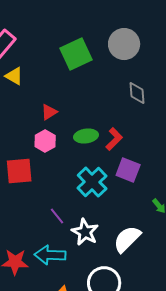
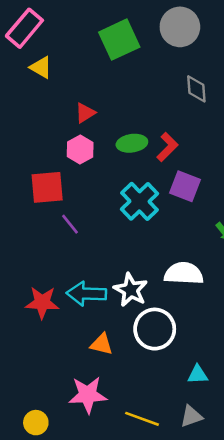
purple line: (57, 216) -> (70, 224), moved
white star: (85, 232) -> (131, 290), moved
white semicircle: (127, 239) -> (184, 273), turned 48

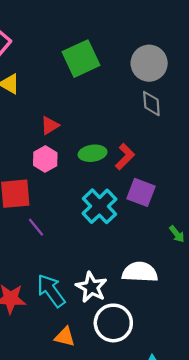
gray circle: (180, 27) -> (149, 63), moved
cyan arrow: (86, 294) -> (51, 291), turned 52

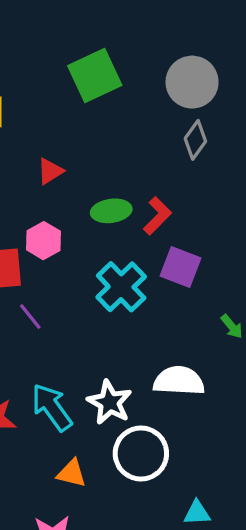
gray diamond: (151, 104) -> (195, 140), turned 40
pink hexagon: (45, 159) -> (44, 241), moved

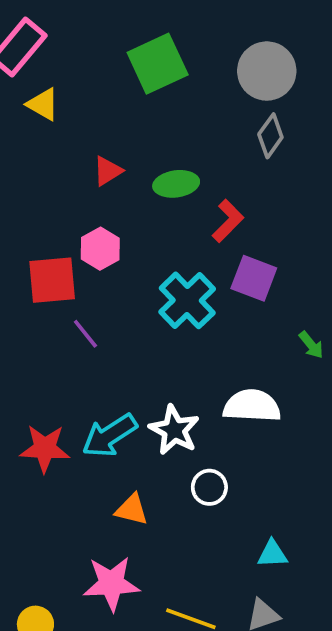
green ellipse: (111, 211) -> (176, 184), moved
cyan arrow: (52, 407) -> (109, 435), turned -87
white circle: (141, 454) -> (209, 487), size x0.6

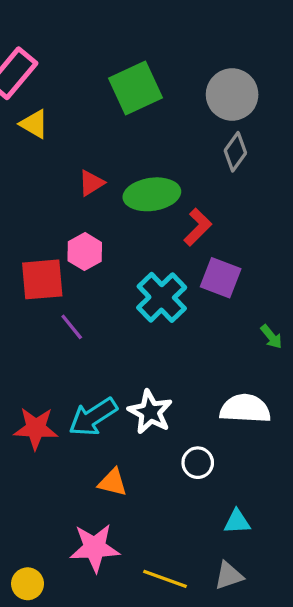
green ellipse: (176, 184) -> (152, 194), size x1.4
white semicircle: (252, 406) -> (245, 409), moved
white circle: (209, 487) -> (198, 463), moved

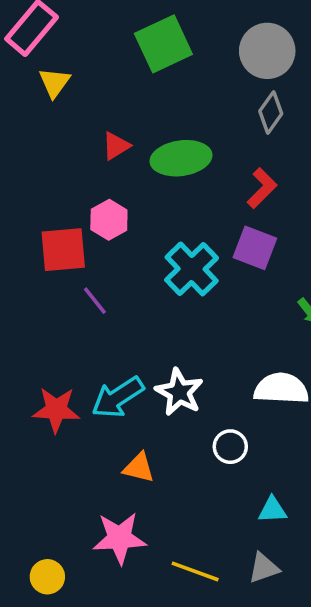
yellow triangle: (34, 124) -> (54, 83), turned 36
red L-shape: (198, 227) -> (262, 188), moved

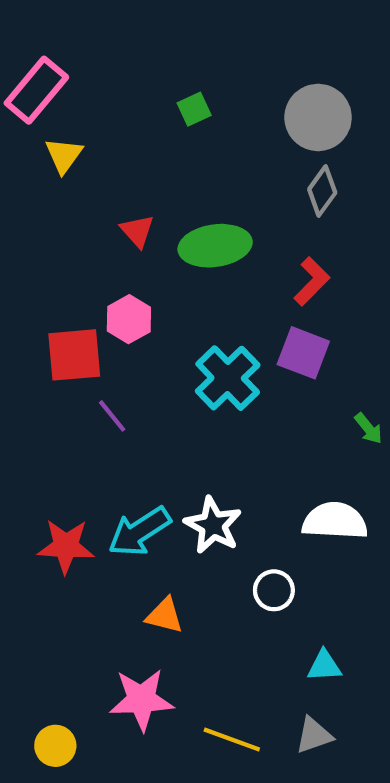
green square: (163, 44) -> (194, 109), size x0.5
red triangle: (116, 146) -> (137, 231), turned -40

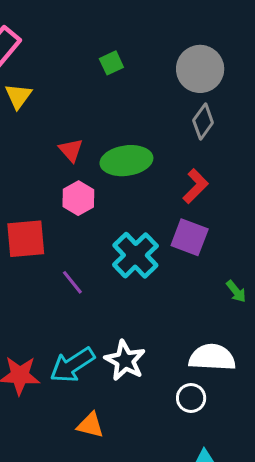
pink hexagon: (129, 319) -> (78, 198), moved
purple line: (112, 416) -> (72, 282), moved
white circle: (274, 590) -> (191, 398), moved

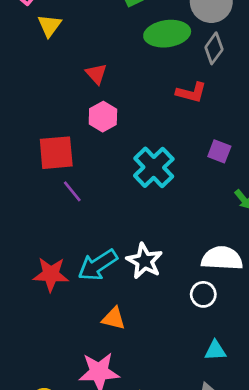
green ellipse: (126, 161) -> (167, 34), moved
red L-shape: (196, 186) -> (191, 92), moved, turned 60
purple square: (190, 237) -> (219, 151), moved, size x0.7
purple line: (72, 282) -> (72, 191), moved

